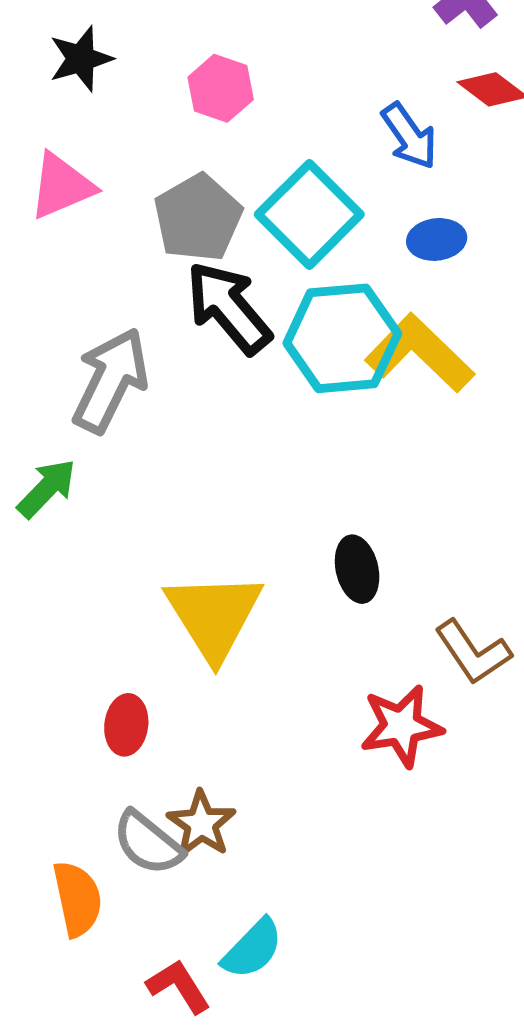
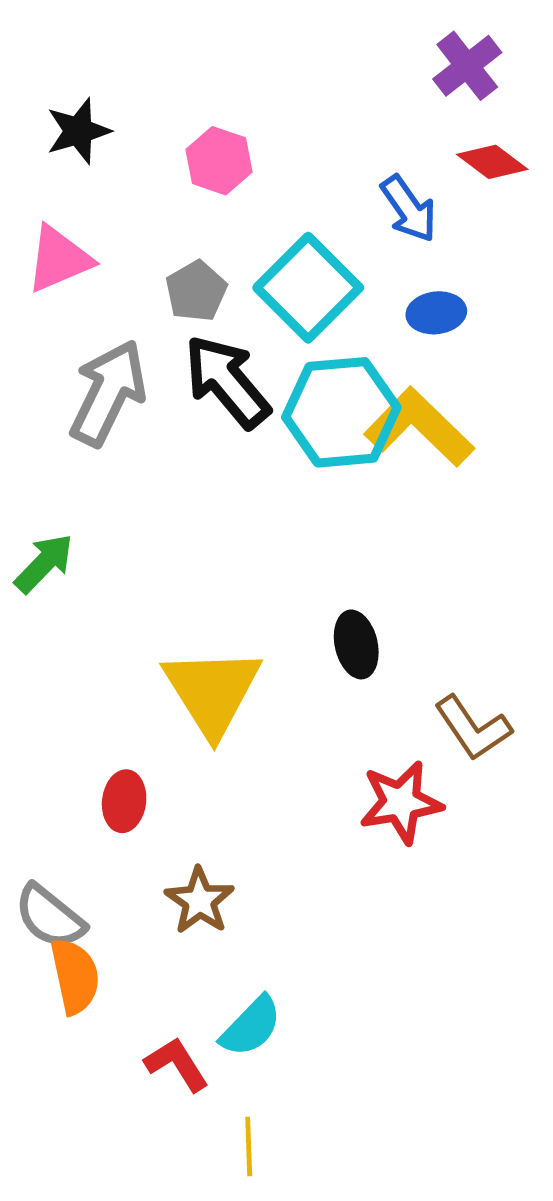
gray pentagon: (198, 218) -> (196, 291), size x0.7
gray arrow: (110, 380) -> (108, 393), moved
gray semicircle: (148, 843) -> (50, 917), moved

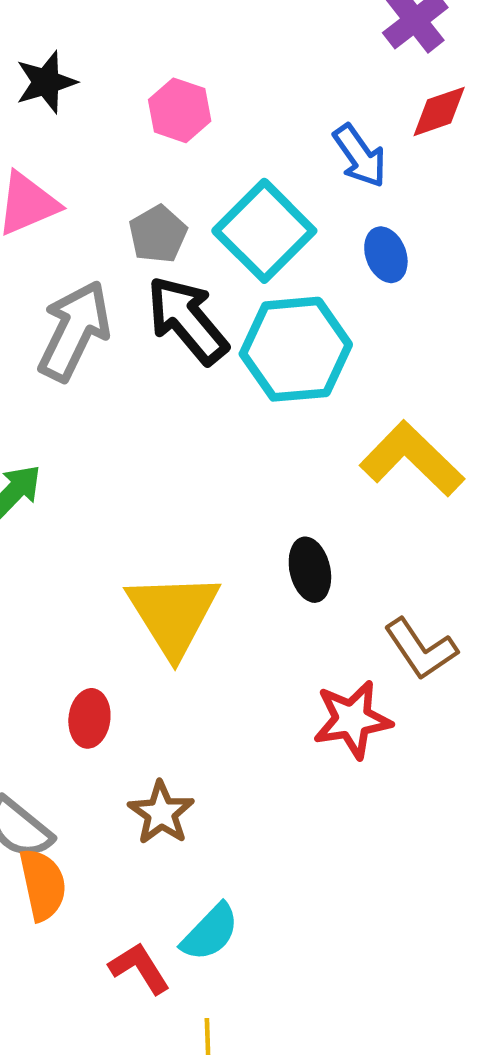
red diamond: (492, 162) -> (439, 111), turned -56
blue ellipse: (436, 313) -> (386, 255), turned 76
yellow L-shape: (419, 427) -> (412, 459), moved

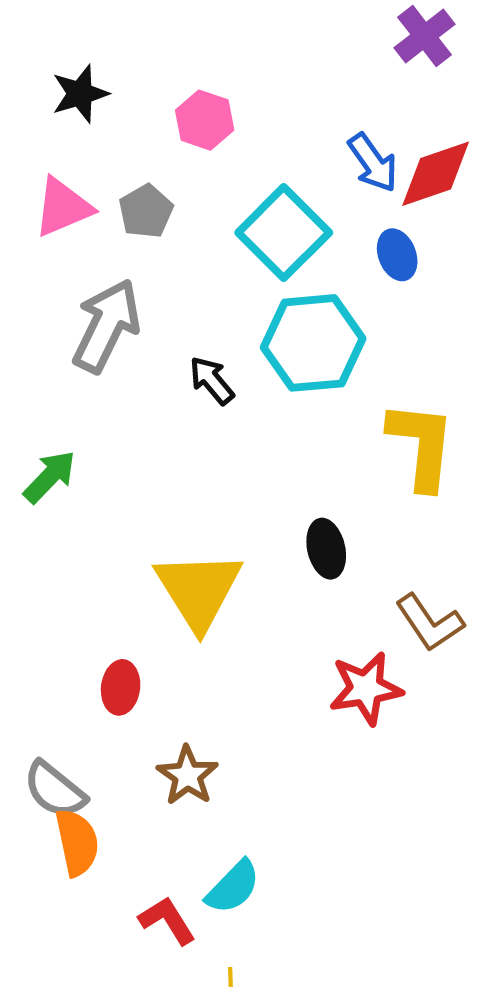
red diamond: (439, 111) -> (436, 174), moved, size x1.4
gray pentagon: (158, 234) -> (146, 211), moved
black arrow: (187, 320) -> (212, 380), moved, size x0.6
yellow L-shape: (412, 459) -> (421, 445), turned 52

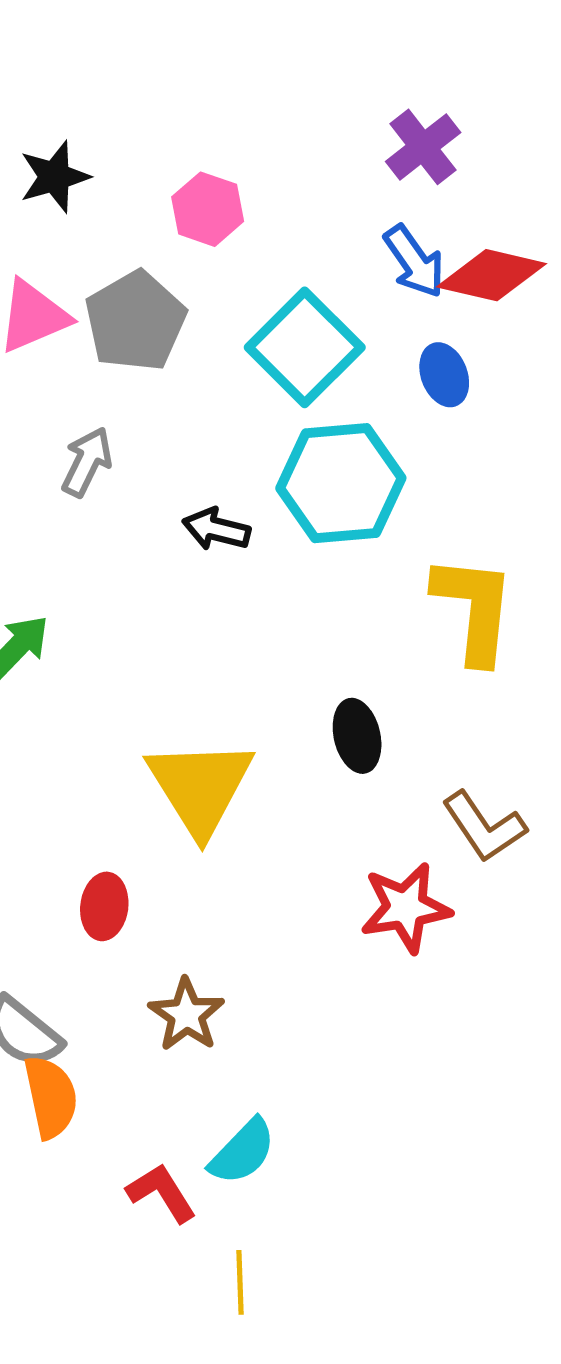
purple cross: (424, 36) -> (423, 147), moved
red diamond: (436, 174) -> (492, 275), turned 32
gray pentagon: (146, 211) -> (135, 321), size x1.5
gray arrow: (106, 326) -> (87, 462), size x0.6
black arrow: (212, 380) -> (216, 529), turned -36

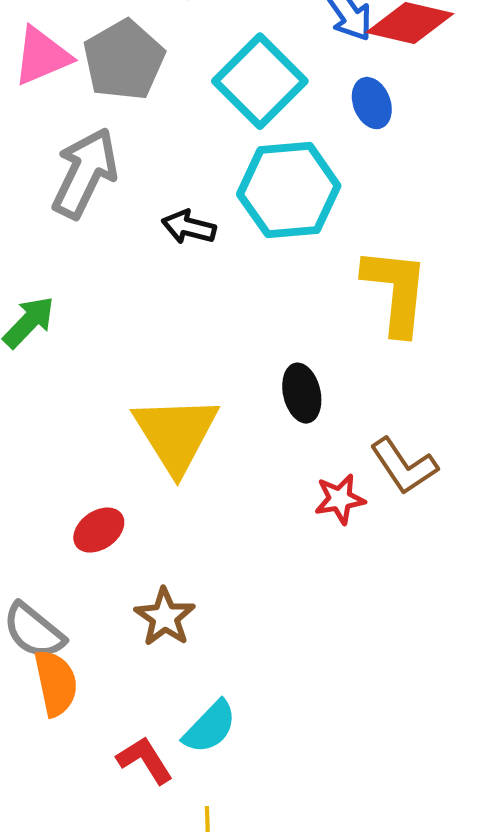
gray arrow: (87, 462) -> (85, 173), size x1.6
red ellipse: (104, 906) -> (99, 530), turned 48
red star: (406, 908) -> (340, 499), moved, size x0.7

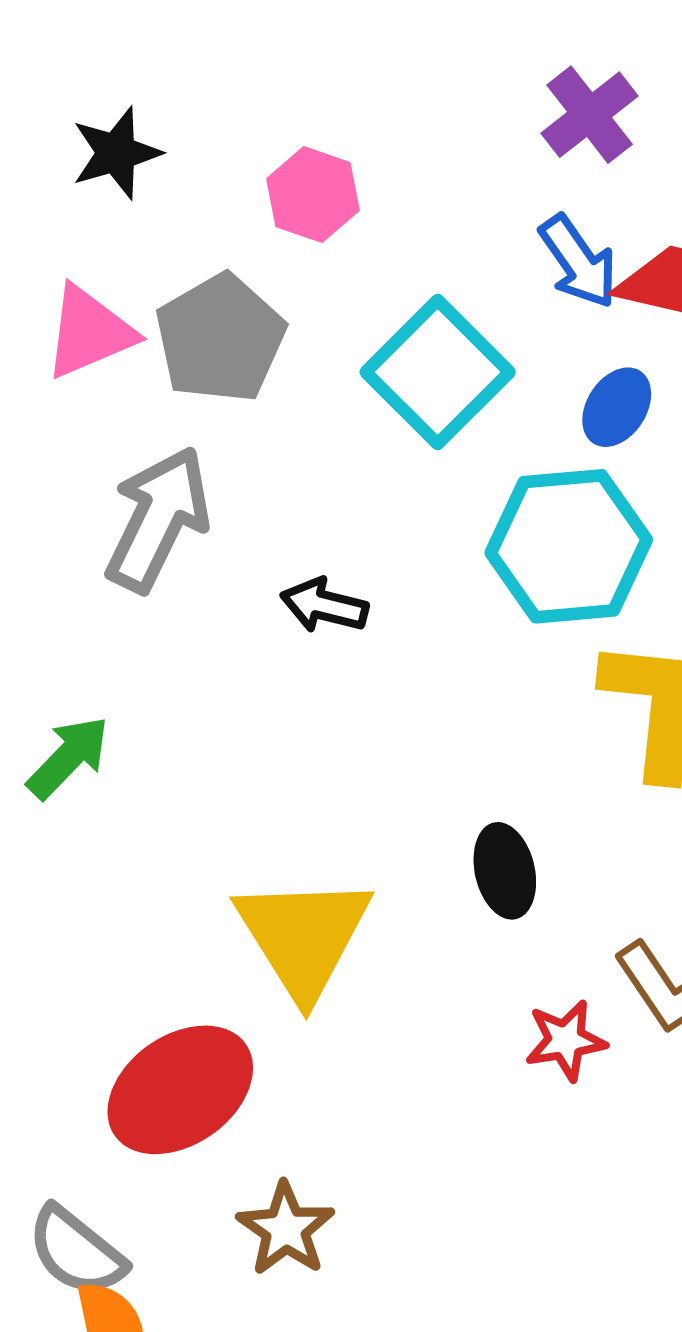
blue ellipse: (372, 103) -> (617, 407), turned 54
cyan hexagon: (289, 190) -> (569, 546), moved
red ellipse: (99, 530) -> (180, 1090), size x1.8

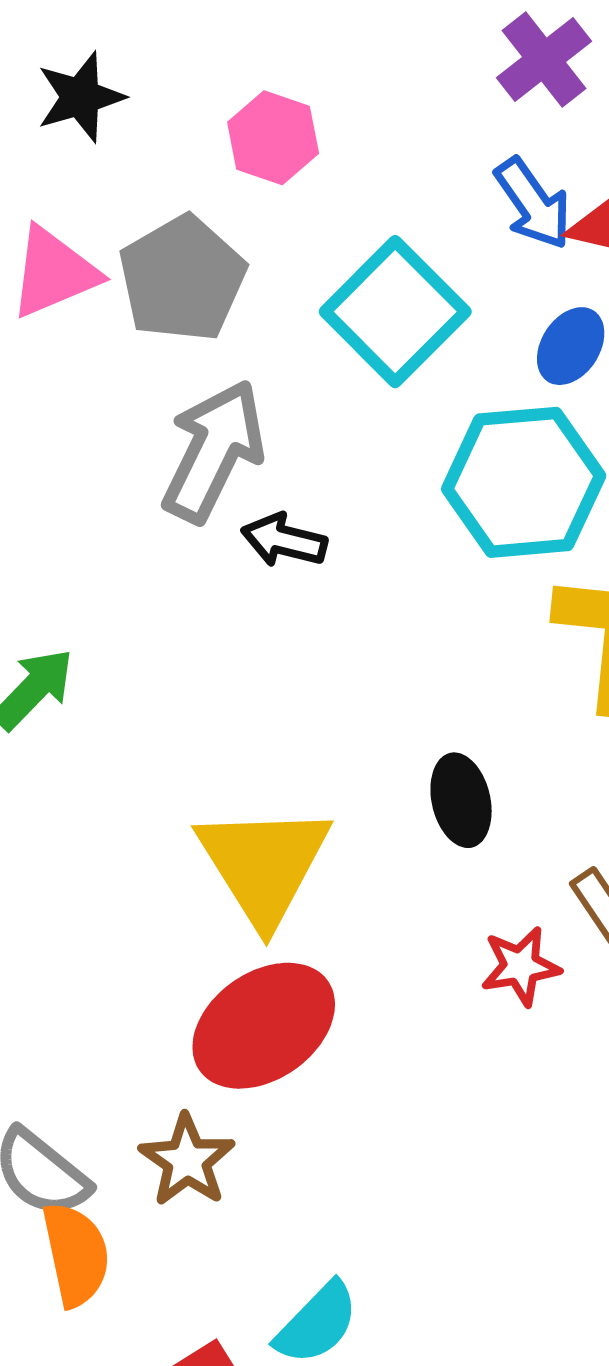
gray arrow: (158, 519) -> (214, 451), moved
red ellipse: (180, 1090) -> (264, 1026), moved
brown star: (286, 1229) -> (187, 1160), moved

